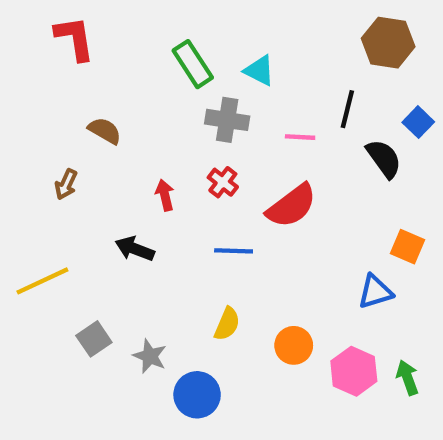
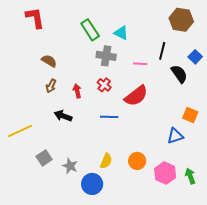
brown arrow: (66, 184) -> (51, 86), moved
yellow semicircle: (227, 324) -> (106, 161), moved

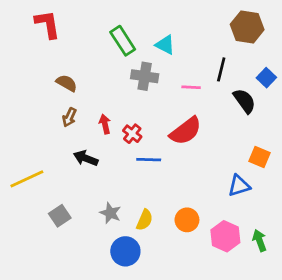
red cross: (104, 85) -> (132, 134), moved
gray star: (70, 166) -> (110, 213), moved

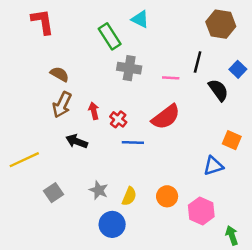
cyan triangle: (165, 45) -> (140, 19), moved
brown arrow: (69, 117) -> (62, 105), size x1.5
green arrow: (259, 240) -> (232, 235), moved

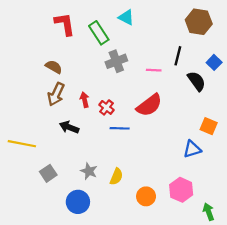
red L-shape: (42, 22) -> (65, 24), moved
gray cross: (129, 68) -> (116, 61), turned -30
yellow line: (24, 160) -> (22, 144), turned 36
orange circle: (167, 196) -> (146, 196), moved
blue circle: (112, 224) -> (78, 202), moved

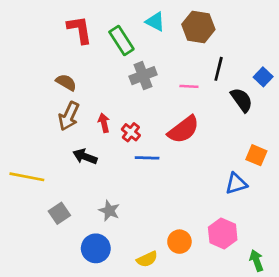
brown hexagon: (199, 22) -> (198, 27), moved
yellow semicircle: (116, 177) -> (147, 259), moved, turned 42

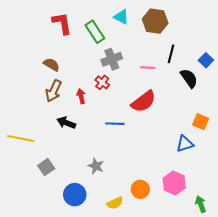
red cross: (131, 132) -> (102, 82), moved
gray star: (109, 211) -> (96, 166), moved

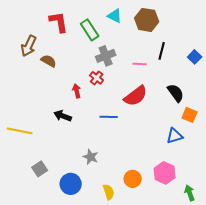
black semicircle: (189, 78) -> (176, 93), moved
brown arrow: (54, 91) -> (29, 46), moved
gray square: (46, 167) -> (40, 169), moved
yellow semicircle: (115, 203) -> (109, 192), turned -84

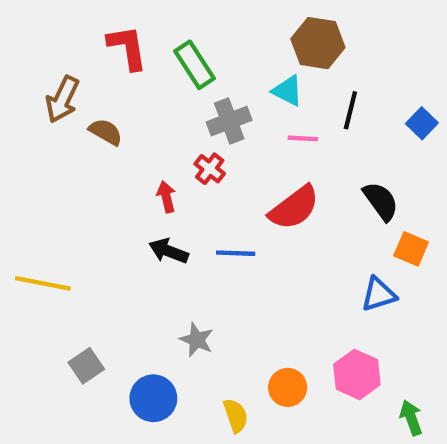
cyan triangle: (115, 16) -> (288, 91), moved
black arrow: (63, 116) -> (169, 251), moved

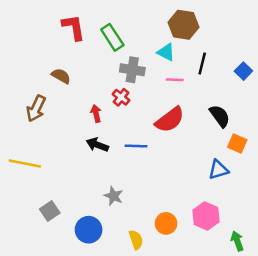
brown arrow: (62, 99) -> (36, 108), moved
gray cross: (229, 121) -> (132, 70), turned 30

